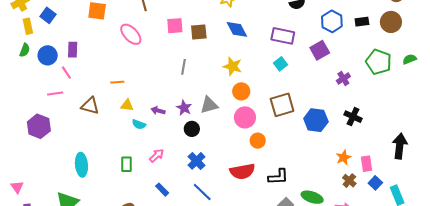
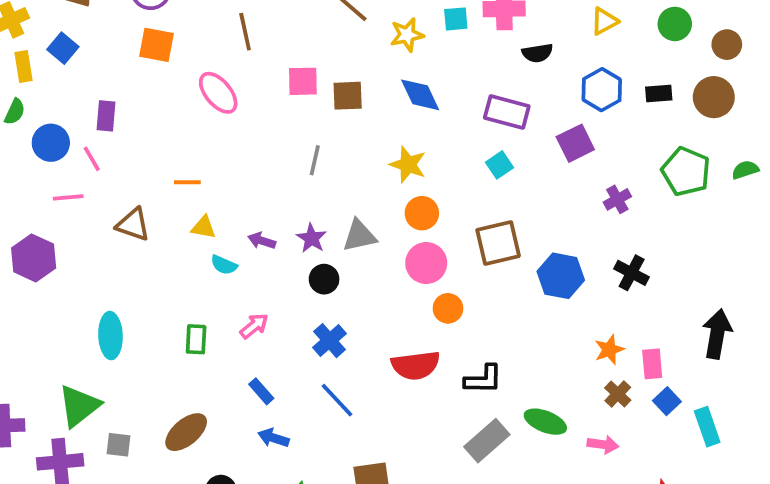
blue circle: (48, 55) -> (51, 143), moved

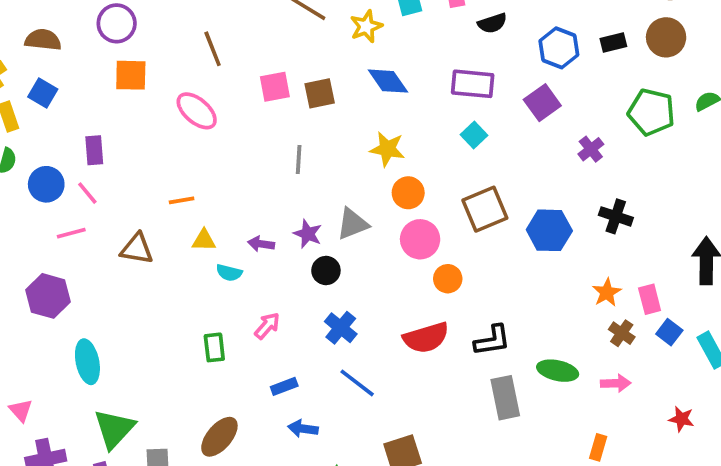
cyan ellipse: (110, 336) -> (87, 362), moved
blue rectangle: (261, 391) -> (284, 386), turned -60
gray rectangle: (487, 441) -> (505, 398), turned -51

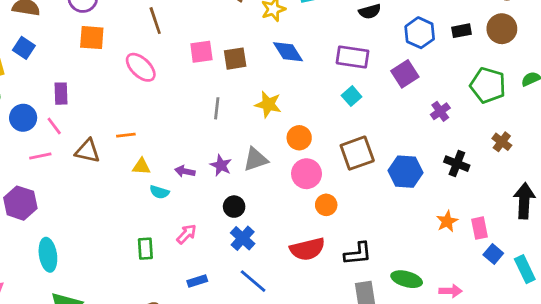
yellow star: (387, 149) -> (268, 104), moved
brown triangle: (137, 249) -> (88, 151), moved
black circle: (326, 270) -> (234, 207), moved
brown cross: (622, 333) -> (502, 142), moved

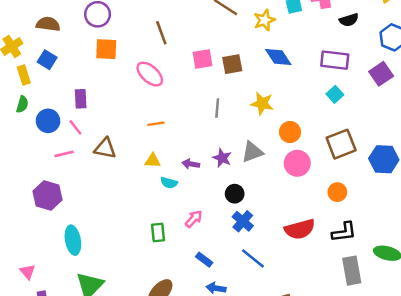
orange line: (126, 135) -> (156, 124), moved
orange circle: (326, 205) -> (337, 192), moved
blue rectangle: (197, 281) -> (204, 260), turned 56

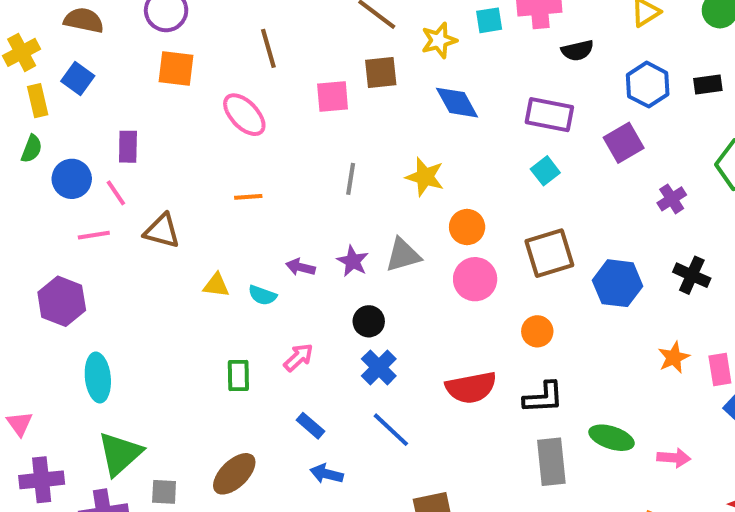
brown square: (232, 64) -> (381, 72), moved
yellow triangle: (153, 161) -> (216, 285), moved

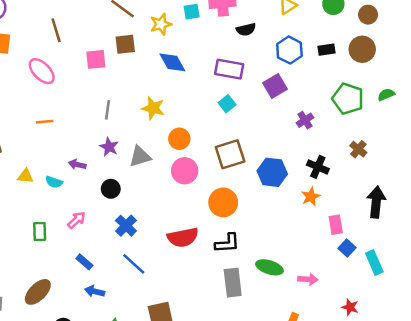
purple star: (353, 261) -> (109, 147), moved
black circle: (369, 321) -> (111, 189), moved
orange circle: (537, 331) -> (223, 202), size x1.5
orange star: (674, 357) -> (311, 197), moved

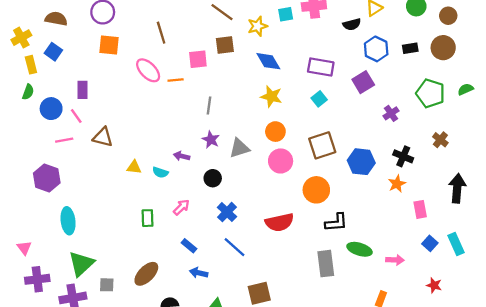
black semicircle: (246, 29) -> (352, 24), moved
yellow star: (153, 108) -> (271, 96), moved
orange line: (45, 122) -> (176, 80), moved
black L-shape: (227, 243) -> (336, 222), moved
blue square: (347, 248) -> (430, 243), moved

